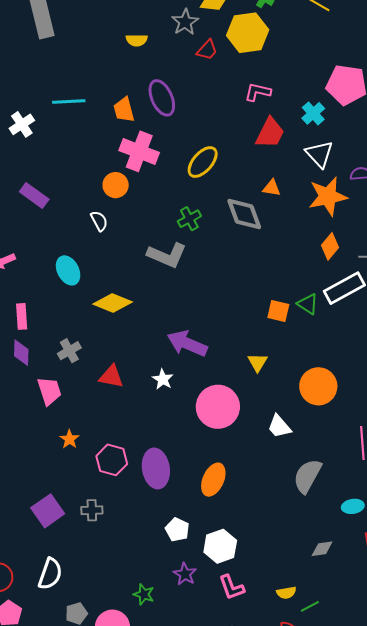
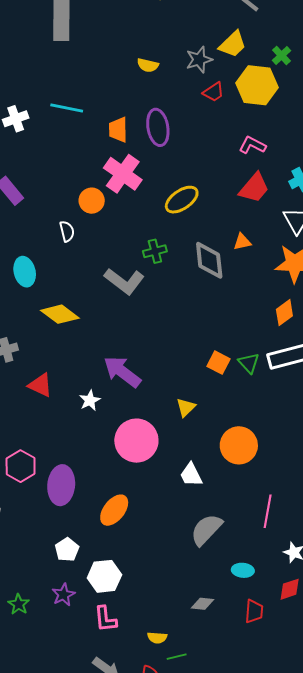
orange triangle: (272, 188) -> (242, 242), turned -36

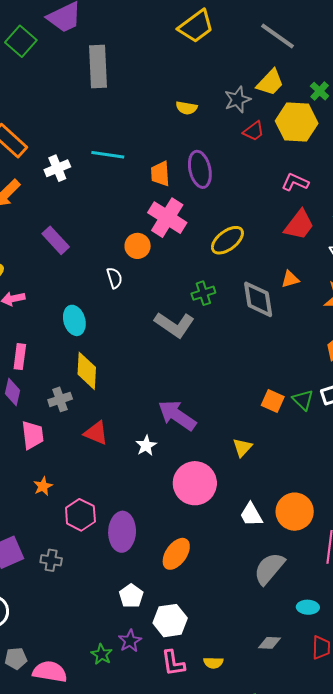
yellow diamond: (60, 314) -> (87, 371), moved, turned 60
orange circle: (239, 445) -> (295, 512), moved
green star: (19, 604) -> (102, 654), moved
yellow semicircle: (157, 638) -> (213, 663), moved

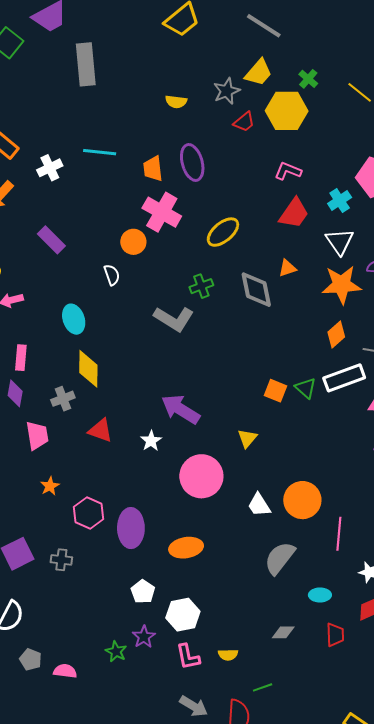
orange ellipse: (176, 554) -> (186, 548), turned 48
gray pentagon: (16, 658) -> (31, 659), turned 30
pink semicircle: (50, 672) -> (65, 671), size x0.7

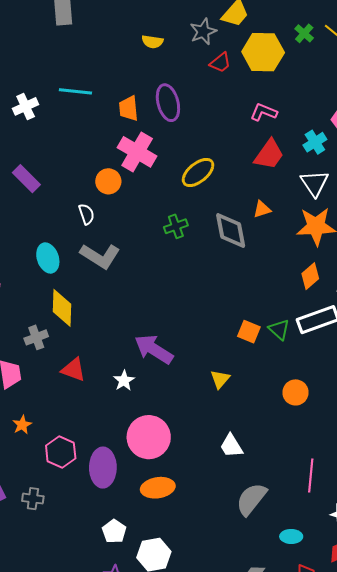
green cross: (308, 79) -> (304, 33), moved
gray L-shape: (174, 319) -> (100, 256), moved
pink circle: (201, 476) -> (149, 437), moved
orange circle: (302, 500) -> (296, 392), moved, size x0.7

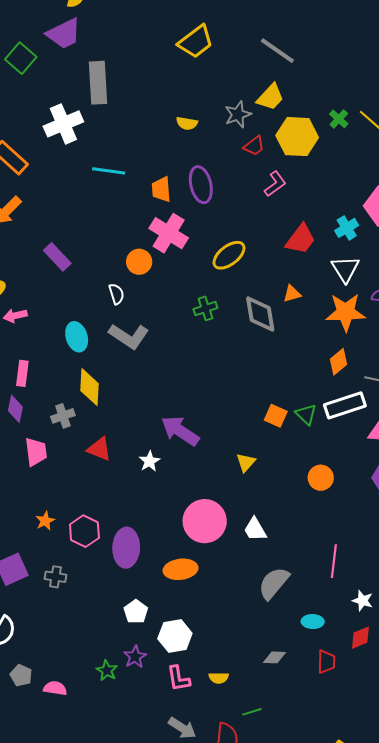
white cross: (26, 106) -> (63, 124), moved, size x1.5
pink L-shape: (264, 112) -> (275, 184), moved, turned 120
orange star: (22, 425) -> (45, 521), moved
pink circle: (149, 437) -> (205, 521), moved

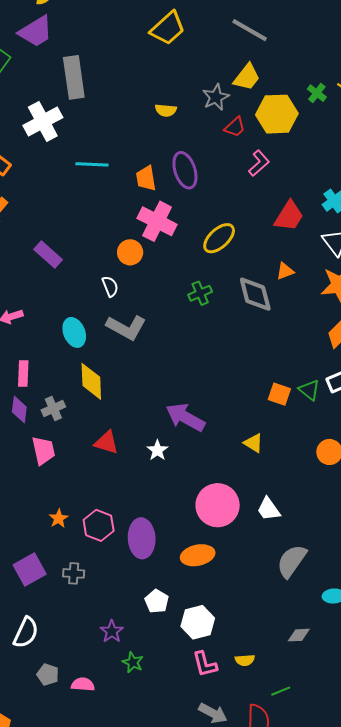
gray cross: (63, 416) -> (53, 408), moved
yellow triangle: (246, 462) -> (253, 443), turned -35
purple star: (135, 657) -> (112, 631), moved

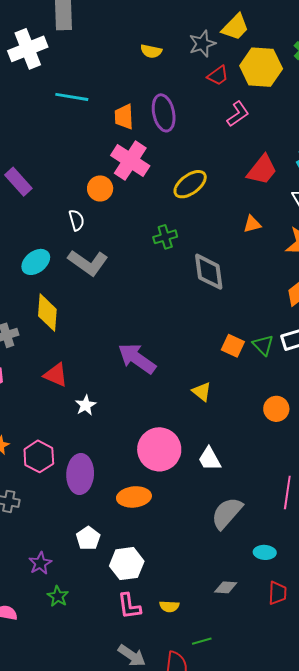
gray diamond: (255, 294) -> (209, 272), moved
cyan ellipse: (74, 332) -> (36, 262), turned 68
white star: (157, 450) -> (86, 405), moved

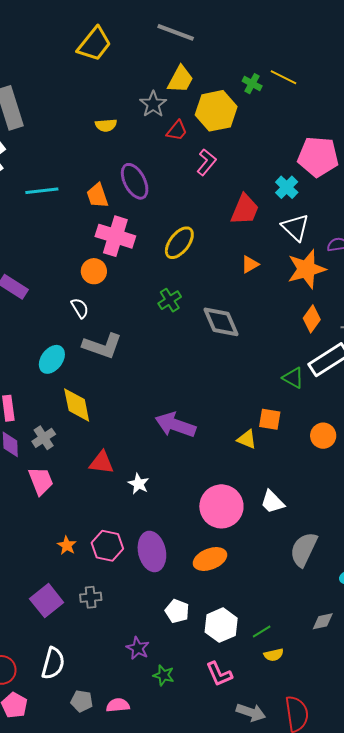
orange square: (233, 346) -> (270, 419), moved
pink L-shape: (129, 606) -> (219, 674), moved
green line: (202, 641) -> (262, 631), moved

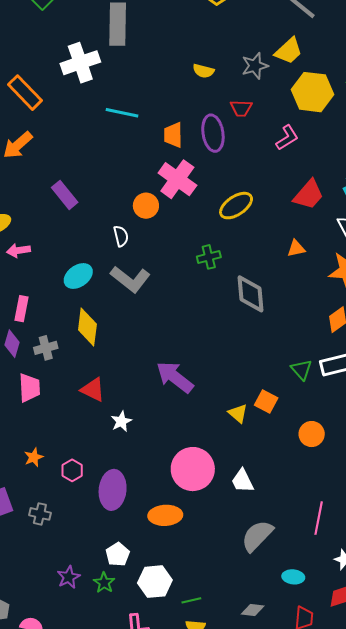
red trapezoid: (177, 131) -> (241, 108), moved, turned 35
pink hexagon: (107, 546) -> (72, 470), size x0.7
green star: (164, 675) -> (104, 583), moved

